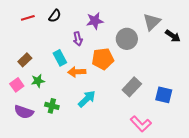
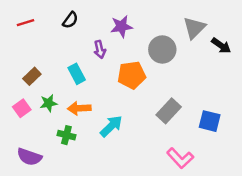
red line: (28, 18) -> (26, 23), moved
orange arrow: (77, 72) -> (79, 108), moved
purple semicircle: (24, 112) -> (29, 157), moved

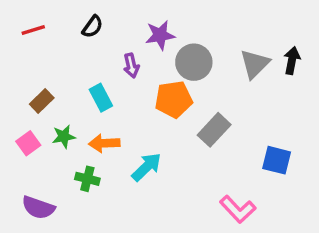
gray triangle: (194, 28) -> (255, 64), moved
black arrow: (221, 46) -> (292, 60), turned -114
gray circle: (162, 49) -> (194, 62), moved
gray rectangle: (169, 111) -> (214, 130), moved

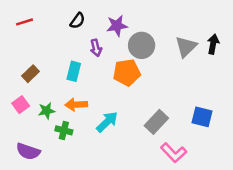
black semicircle: (92, 27) -> (77, 21), moved
cyan rectangle: (101, 98) -> (74, 71), turned 42
gray rectangle: (214, 130) -> (156, 122), moved
green star: (64, 137) -> (47, 111), moved

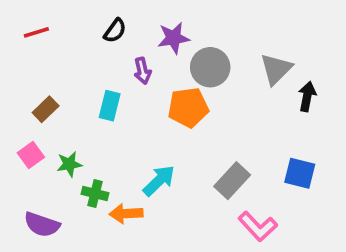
black arrow: (213, 44) -> (307, 96), moved
orange arrow: (76, 105) -> (126, 214), moved

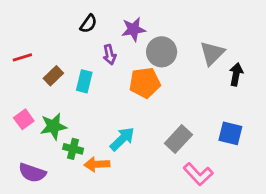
red line: (36, 32) -> (22, 57), moved
brown rectangle: (46, 109) -> (53, 76), moved
green star: (69, 164) -> (53, 126), size x1.4

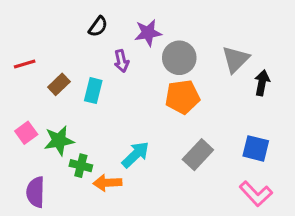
orange pentagon: (145, 83) -> (182, 97), moved
purple semicircle: (32, 173) -> (36, 192), turned 72
pink L-shape: (198, 174) -> (256, 194), moved

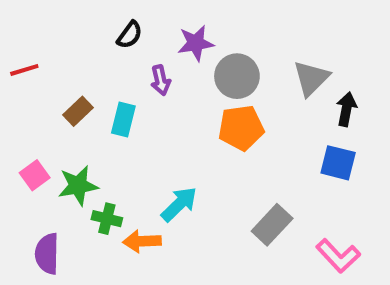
red line: (25, 64) -> (24, 70), moved
blue square: (256, 148) -> (338, 163), moved
gray rectangle: (198, 155) -> (272, 225), moved

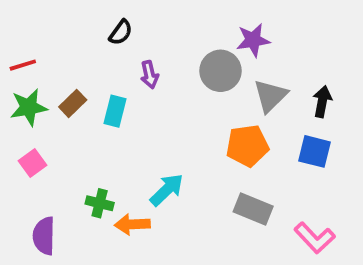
purple star: (196, 43) -> (253, 40), moved
gray triangle: (311, 78) -> (270, 96), moved
orange pentagon: (241, 128) -> (247, 146), moved
green star: (78, 186) -> (29, 107), moved
gray rectangle: (272, 225) -> (253, 209), turned 69

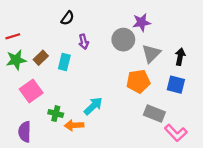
pink square: (32, 163) -> (31, 91), moved, size x1.5
gray rectangle: (253, 209) -> (154, 114), moved

